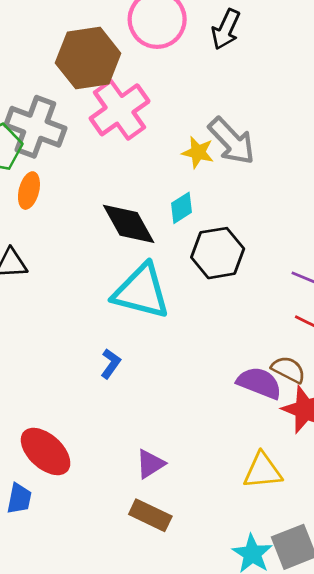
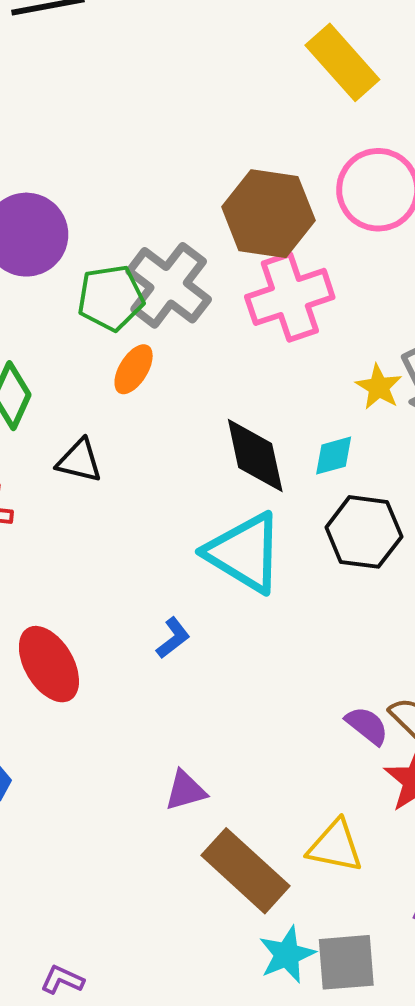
purple semicircle: (259, 383) -> (367, 726), size x0.7
red ellipse: (46, 452) -> (49, 664), moved
brown rectangle: (150, 515) -> (245, 871), moved, size x1.5

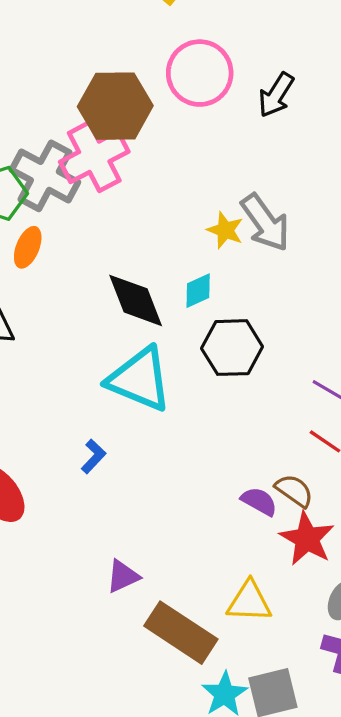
pink cross: (290, 297) -> (94, 157), moved

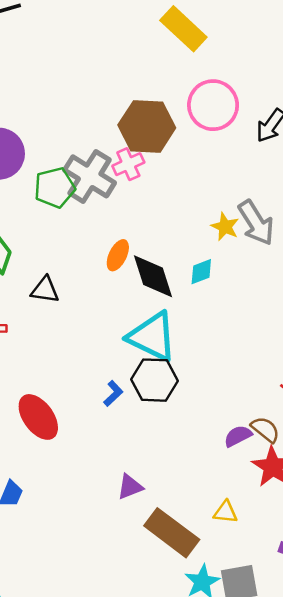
pink cross: (94, 157) -> (128, 164), size x0.6
orange ellipse: (28, 247) -> (118, 255), moved
black hexagon: (232, 348) -> (154, 380), moved
purple semicircle: (259, 501) -> (238, 436), turned -60
yellow triangle: (249, 602) -> (225, 512), size x0.7

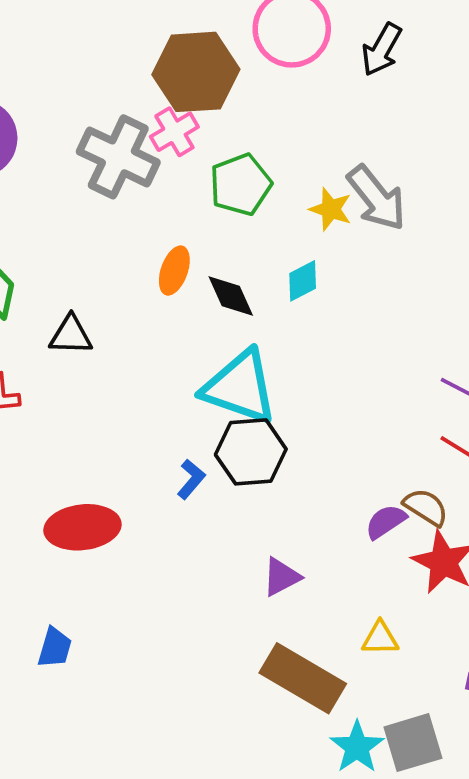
green pentagon: (55, 188) -> (241, 185), moved
black diamond: (153, 276) -> (231, 296), size x0.7
red ellipse: (38, 417) -> (82, 527), turned -54
purple triangle: (130, 487) -> (281, 577), moved

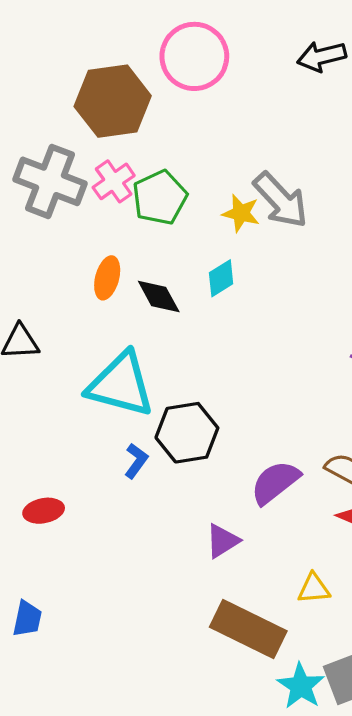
black arrow: (382, 49) -> (322, 56), moved, turned 51
pink cross: (174, 132) -> (114, 181), moved
cyan triangle: (240, 387) -> (121, 385), moved
purple semicircle: (386, 522) -> (275, 482), moved, size x1.4
red ellipse: (82, 527) -> (44, 511), size x0.6

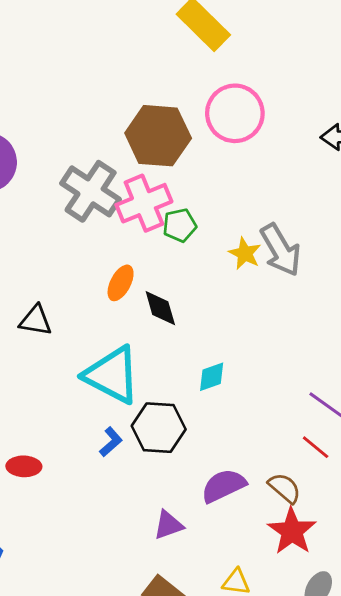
pink cross: (114, 181) -> (144, 203), size x1.5
green pentagon: (160, 198) -> (180, 225), size x0.7
cyan diamond: (221, 278) -> (212, 377), moved

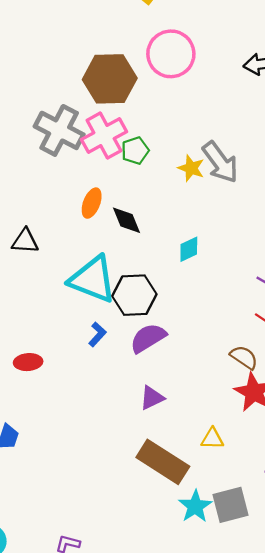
cyan diamond: (212, 377) -> (189, 249), moved
black hexagon: (159, 428) -> (134, 295), moved
purple semicircle: (223, 486) -> (148, 338), moved

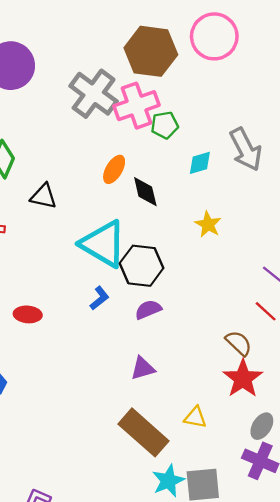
yellow star: (191, 168) -> (208, 224), moved
cyan diamond: (189, 249) -> (200, 163), moved
purple semicircle: (148, 338) -> (148, 310), size x0.7

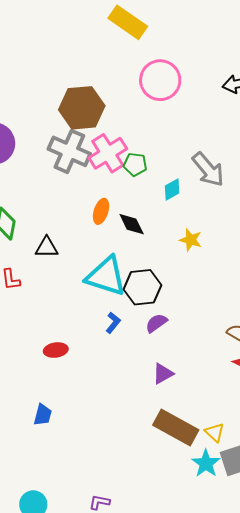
brown hexagon: (151, 51) -> (82, 108), moved
green pentagon: (165, 125) -> (135, 164), turned 30
yellow triangle: (195, 417) -> (215, 432), moved, turned 45

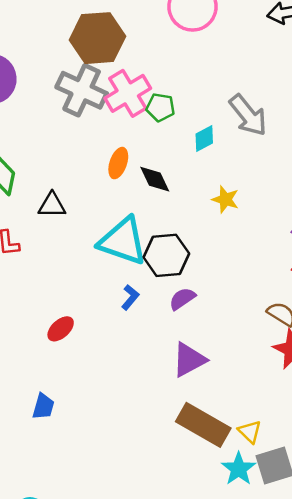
red ellipse: (56, 350) -> (61, 329), turned -35
purple triangle: (163, 374) -> (189, 360), size x1.4

